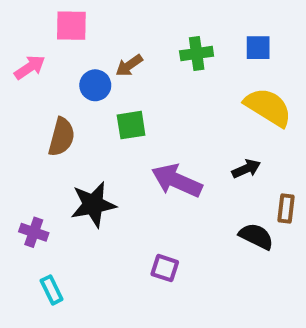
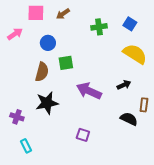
blue square: (258, 48) -> (130, 24), turned 32
brown arrow: (129, 65) -> (63, 14), moved
brown semicircle: (61, 137) -> (42, 72), moved

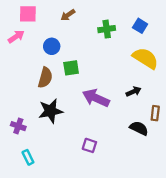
pink square: (36, 13) -> (28, 14), moved

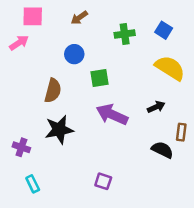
blue circle: (52, 46) -> (74, 54), moved
green square: (71, 68) -> (99, 78), moved
purple square: (89, 145) -> (103, 181), moved

